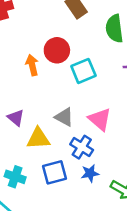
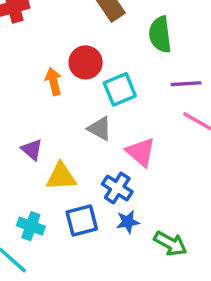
gray triangle: (64, 117) -> (100, 129), moved

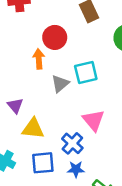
red circle: (86, 62) -> (55, 37), moved
gray triangle: (100, 129) -> (60, 84), moved, turned 42

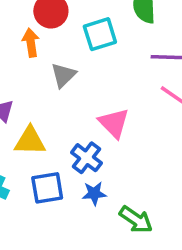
cyan square: (86, 72) -> (100, 34), moved

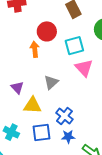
gray triangle: (63, 75) -> (51, 82), moved
pink triangle: (114, 123) -> (84, 68), moved

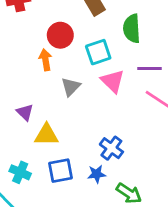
gray triangle: (51, 82) -> (71, 87), moved
blue cross: (64, 116) -> (111, 148), moved

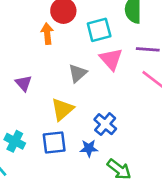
gray triangle: (71, 87) -> (78, 73), moved
yellow triangle: (46, 135) -> (62, 109), moved, turned -45

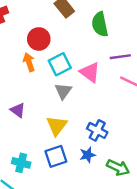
cyan square: (99, 30) -> (60, 64), moved

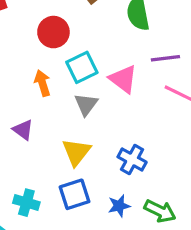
orange arrow: (29, 62) -> (42, 83), moved
blue star: (88, 155) -> (119, 206), moved

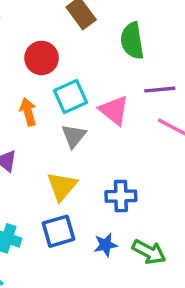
blue cross: (132, 159) -> (121, 196), turned -32

